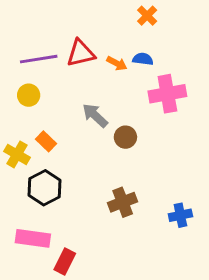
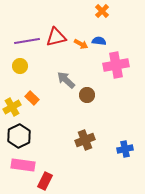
yellow cross: (17, 154) -> (12, 107), turned 30
black hexagon: (44, 188) -> (19, 136), moved

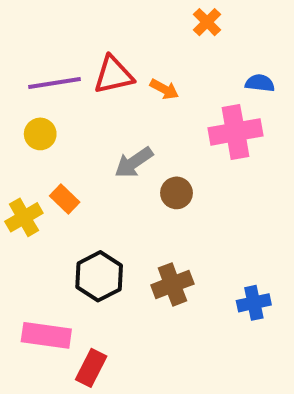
blue semicircle: (99, 41) -> (260, 83), moved
gray arrow: (66, 80) -> (134, 162), turned -78
black hexagon: (19, 136) -> (99, 276), moved

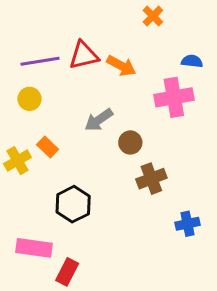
orange arrow: (164, 89) -> (121, 66), size x1.4
brown cross: (172, 284) -> (151, 179), moved

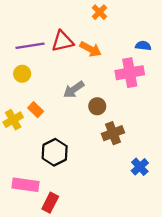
orange cross: (153, 16) -> (99, 12), moved
blue cross: (188, 224) -> (140, 167), turned -30

